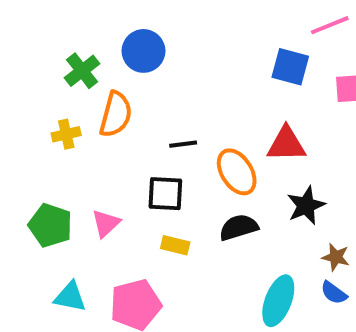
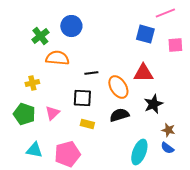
orange semicircle: (116, 114) -> (57, 58), turned -100
yellow cross: (66, 134) -> (32, 83), moved

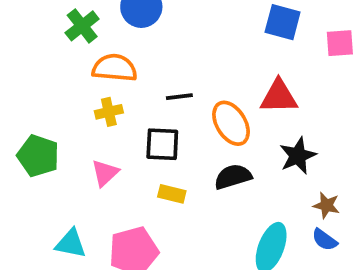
yellow cross: (32, 83) -> (109, 112), moved
green pentagon: (24, 114) -> (38, 156), moved

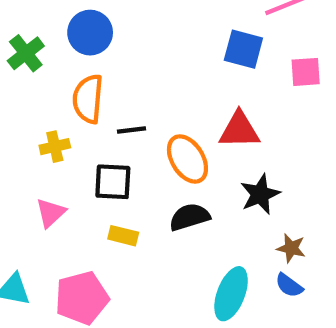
orange semicircle: (115, 68) -> (88, 99), moved, turned -90

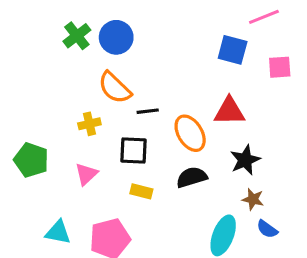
green cross: (26, 53) -> (77, 36), moved
orange semicircle: (88, 99) -> (115, 88), turned -51
brown star: (291, 248) -> (253, 199), moved

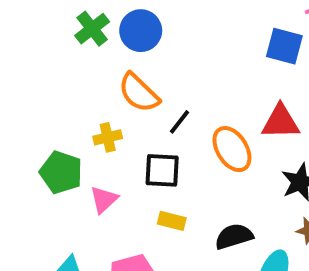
black line: (148, 111) -> (180, 122), turned -45
green pentagon: (31, 160) -> (61, 172), moved
black semicircle: (192, 177) -> (234, 236), moved

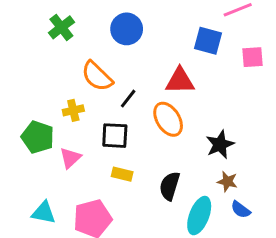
blue circle: (141, 31) -> (127, 29), moved
red triangle: (281, 122) -> (180, 81), moved
black semicircle: (234, 236) -> (170, 186), turned -56

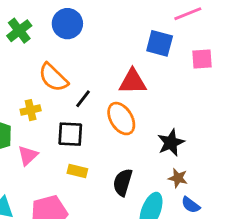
blue circle: (127, 29) -> (67, 24), moved

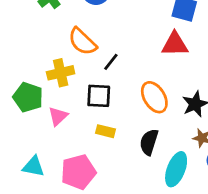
red triangle: (133, 82) -> (175, 44), moved
yellow cross: (31, 110) -> (61, 73), size x1.4
orange ellipse: (121, 119) -> (154, 97), moved

